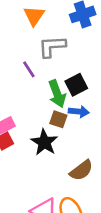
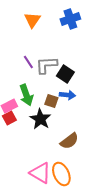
gray L-shape: (52, 46) -> (46, 65), moved
black square: (76, 85) -> (65, 74), turned -30
green arrow: (57, 94) -> (26, 95), moved

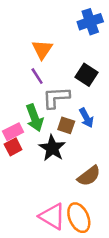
orange triangle: (32, 20) -> (42, 49), moved
gray L-shape: (46, 65) -> (56, 98), moved
black square: (65, 74) -> (86, 75), moved
blue arrow: (67, 95) -> (86, 118), turned 56

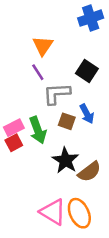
green arrow: (35, 118) -> (38, 130), moved
black star: (52, 148) -> (65, 160), moved

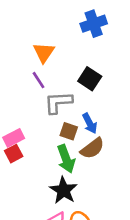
green arrow: (38, 130) -> (66, 159), moved
black star: (65, 160) -> (63, 190), moved
brown semicircle: (89, 172) -> (92, 148), moved

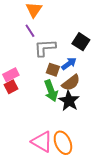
black square: (90, 79) -> (81, 42), moved
blue arrow: (90, 123) -> (69, 64), turned -98
black star: (63, 190) -> (69, 101), moved

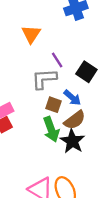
purple line: (30, 31) -> (57, 60), moved
blue arrow: (69, 64) -> (72, 98), turned 77

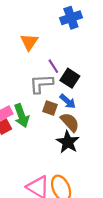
black square: (86, 72) -> (70, 78), moved
brown semicircle: (75, 120) -> (70, 122), turned -95
green arrow: (51, 129) -> (21, 116), moved

